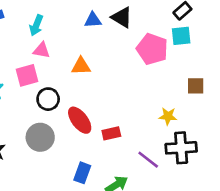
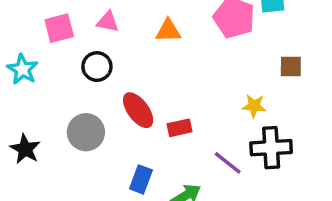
pink triangle: (41, 50) -> (108, 22), moved
orange triangle: (81, 66) -> (168, 31), moved
pink square: (27, 75) -> (59, 28), moved
black circle: (48, 99) -> (97, 67), moved

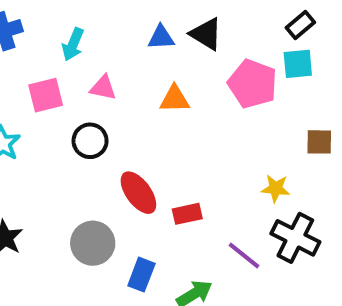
gray circle: (86, 132) -> (93, 243), moved
black cross: (271, 148) -> (295, 238), turned 30

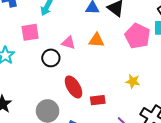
pink triangle: (103, 88) -> (68, 43), moved
yellow star: (276, 188) -> (133, 81), moved

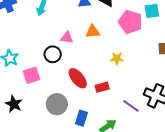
pink square: (30, 32) -> (32, 75), moved
yellow star: (133, 81) -> (117, 59), moved

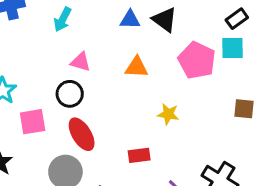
pink triangle: (67, 38) -> (81, 62), moved
red ellipse: (78, 78) -> (82, 134), moved

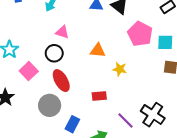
cyan square: (233, 48) -> (165, 42), moved
orange triangle: (137, 67) -> (98, 50), moved
pink square: (33, 122) -> (29, 71), turned -36

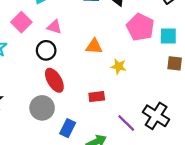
pink square: (29, 71) -> (21, 22), moved

